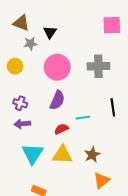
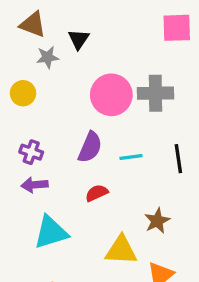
pink circle: (57, 67) -> (111, 95), moved
cyan line: (83, 118) -> (131, 157), moved
cyan triangle: (33, 154) -> (51, 232), turned 40
yellow triangle: (62, 155) -> (121, 250), moved
brown star: (92, 155) -> (157, 221), moved

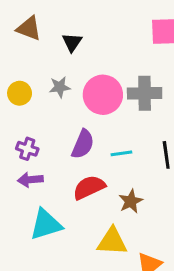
gray star: (48, 57) -> (60, 87), moved
red semicircle: (97, 193) -> (89, 187), size x1.5
brown star: (157, 221) -> (131, 201), moved

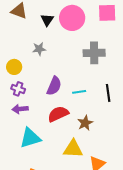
yellow circle: (20, 93) -> (14, 67), moved
pink circle: (103, 95) -> (72, 18), moved

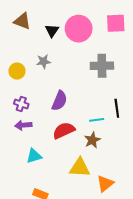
yellow circle: (14, 67) -> (17, 71), moved
cyan line: (79, 92) -> (97, 120), moved
cyan triangle: (30, 138) -> (34, 156), size x0.7

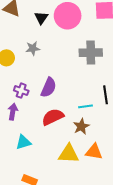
purple cross: (21, 104) -> (21, 91), moved
purple arrow: (23, 125) -> (13, 112), turned 105
orange triangle: (105, 184) -> (94, 152), moved, turned 48

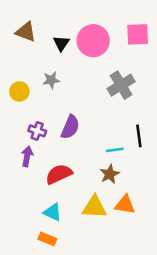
gray cross: (91, 53) -> (121, 85), turned -30
red semicircle: (53, 117) -> (59, 174), moved
cyan triangle: (23, 142) -> (52, 212), moved, turned 42

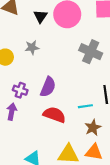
gray cross: (121, 85) -> (91, 52), turned -35
red semicircle: (59, 174) -> (54, 115), moved, turned 45
brown star: (110, 174) -> (93, 128), moved

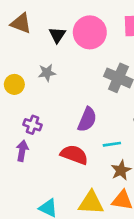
purple semicircle: (48, 87) -> (87, 120), moved

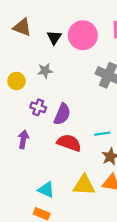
purple semicircle: (87, 120) -> (62, 114), moved
purple cross: (33, 125) -> (38, 107), moved

